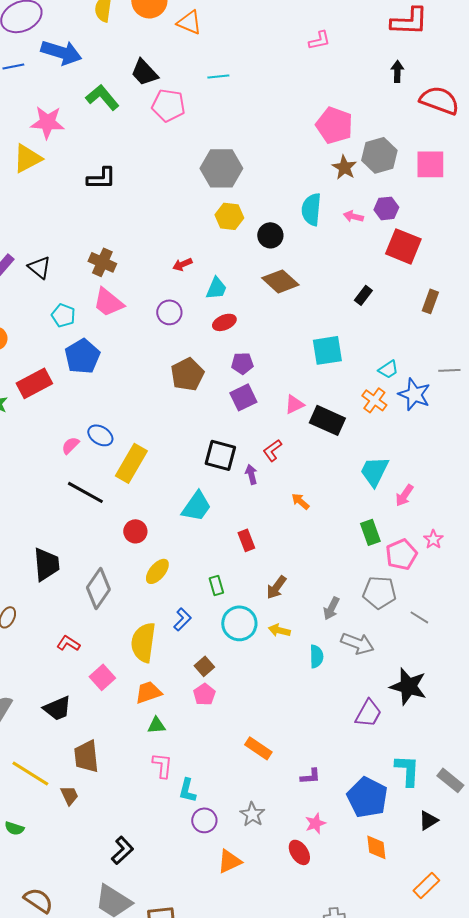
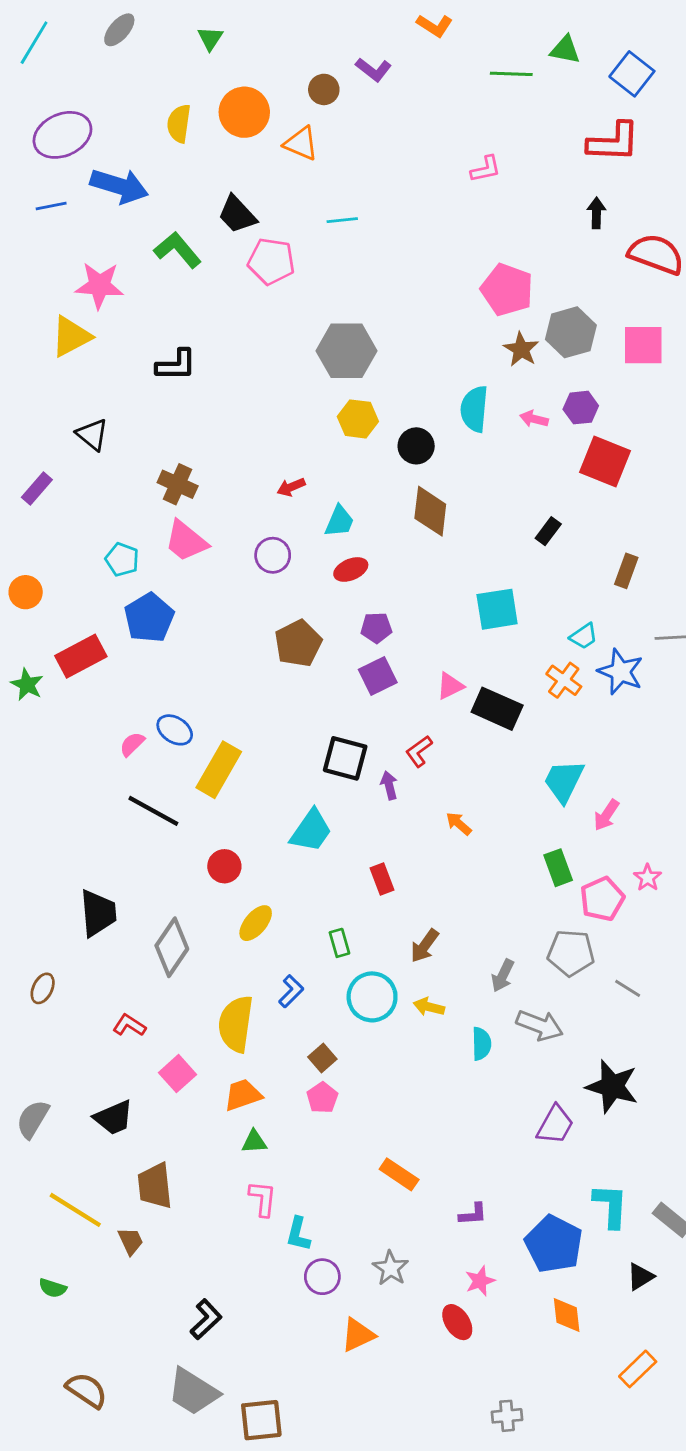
black triangle: (39, 267) -> (92, 435), moved
brown diamond: (280, 281) -> (430, 511), turned 54
brown rectangle: (430, 301) -> (626, 571), moved

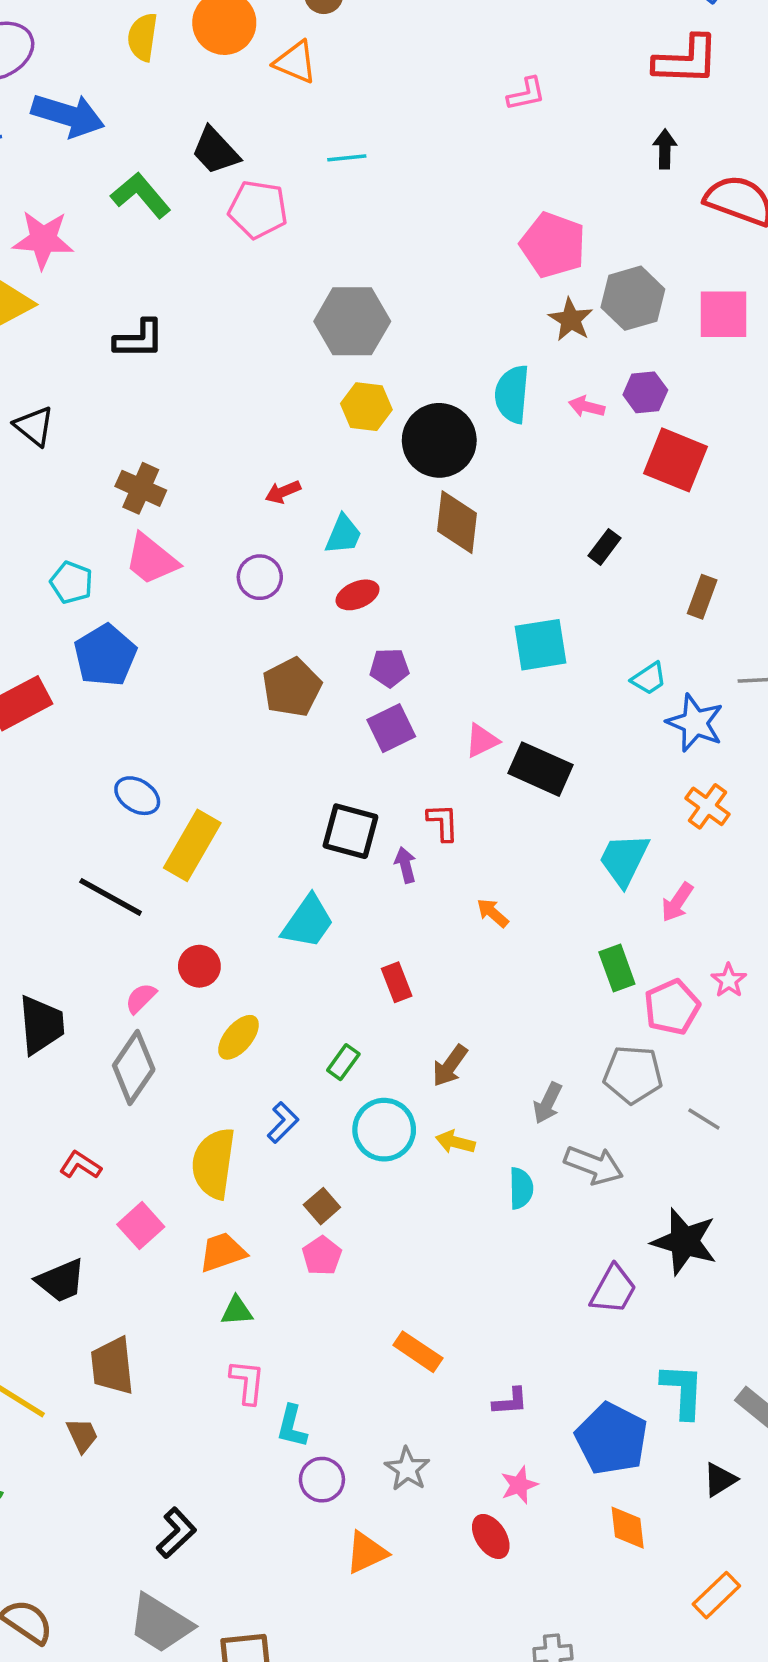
black circle: (416, 446) -> (439, 440), size x1.6
orange cross: (564, 680) -> (707, 806), moved
pink semicircle: (132, 744) -> (141, 998), moved
red L-shape: (419, 751) -> (443, 822), turned 124
green rectangle: (339, 943) -> (343, 1062), turned 52

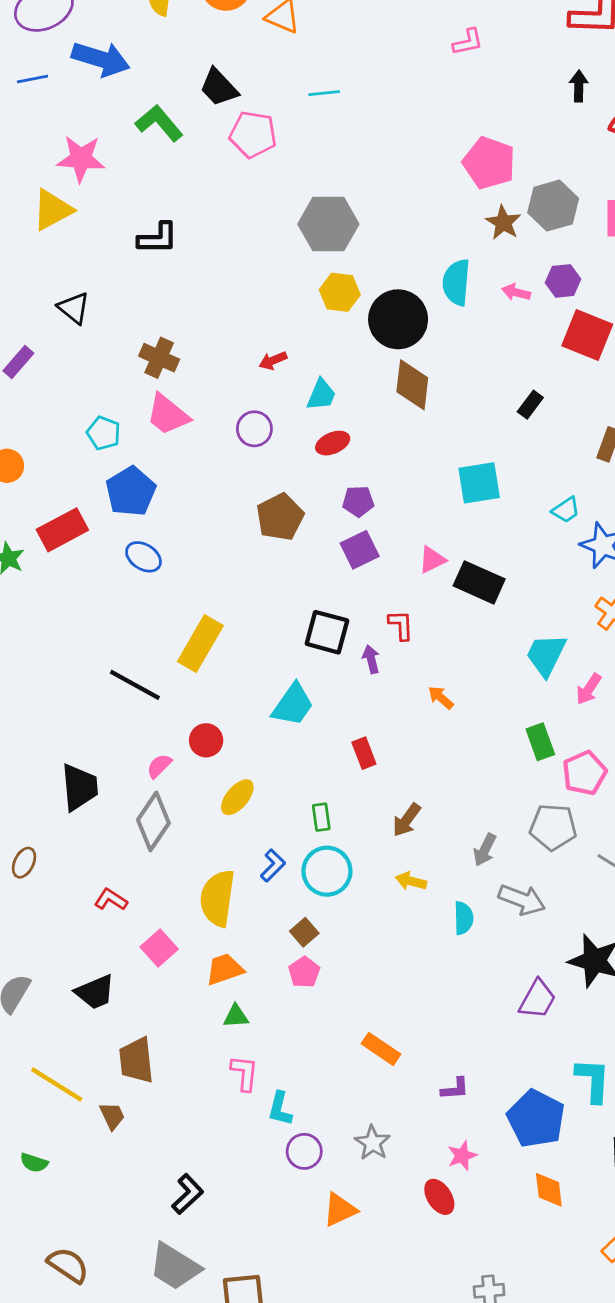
blue ellipse: (137, 796) -> (143, 557), moved
green rectangle: (343, 1062) -> (321, 817), turned -44
cyan circle: (384, 1130) -> (327, 871), moved

